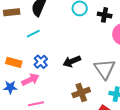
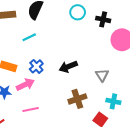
gray triangle: (105, 69) -> (102, 75), size x0.6

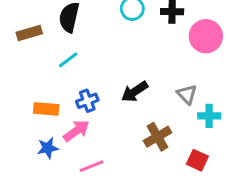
blue cross: (36, 66) -> (87, 101), turned 32
cyan cross: (113, 101) -> (209, 116), moved

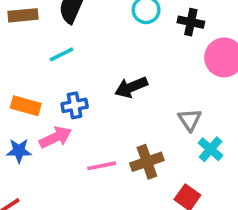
black arrow: (135, 92) -> (131, 87), moved
cyan cross: (209, 116) -> (211, 149), turned 30
pink line: (91, 166) -> (102, 166), moved

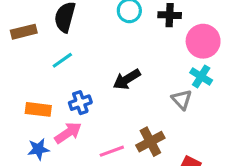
cyan cross: (211, 149) -> (201, 76), moved

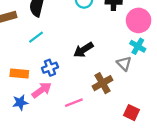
brown cross: (150, 142) -> (102, 83), moved

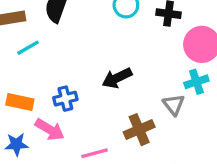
cyan line: (36, 37) -> (28, 48), moved
cyan cross: (138, 46) -> (196, 82), turned 35
pink arrow: (42, 90) -> (50, 130), turned 60

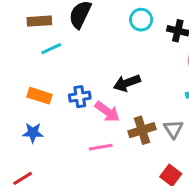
gray triangle: (174, 105) -> (173, 129), moved
pink arrow: (50, 130) -> (107, 112), moved

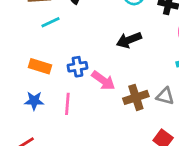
black arrow: (127, 83) -> (129, 40), moved
gray triangle: (173, 129) -> (165, 96), turned -42
pink line: (101, 147) -> (67, 104), moved, turned -75

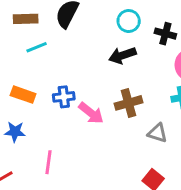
black arrow: (129, 40) -> (122, 55), moved
brown cross: (136, 97) -> (128, 103), moved
pink line: (67, 104) -> (48, 162), moved

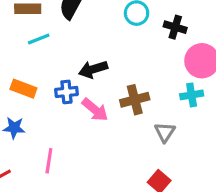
black arrow: (122, 55) -> (93, 69), moved
gray triangle: (158, 133) -> (165, 132), turned 45

